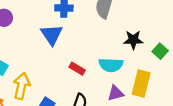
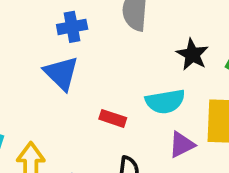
black star: (133, 40) -> (192, 54), turned -30

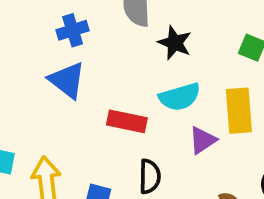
black star: (192, 54) -> (175, 43), moved
red rectangle: (113, 118) -> (127, 121), size x1.4

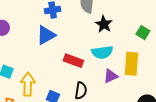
blue triangle: (67, 80) -> (46, 35), turned 45

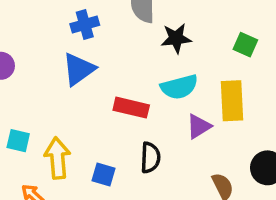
black star: (104, 24) -> (176, 38), turned -30

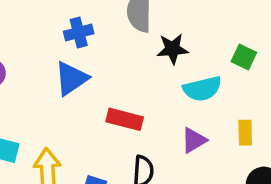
cyan semicircle: (179, 87) -> (202, 89), moved
yellow rectangle: (232, 101) -> (245, 133), moved, size x0.6

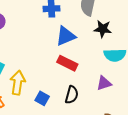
blue triangle: (71, 78) -> (66, 36), moved

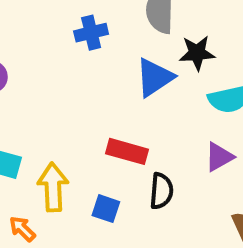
blue triangle: (66, 36) -> (155, 77), moved
red rectangle: (67, 63) -> (127, 151), moved

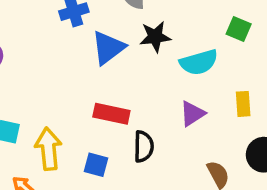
black star: (197, 53) -> (155, 37), moved
blue triangle: (155, 77) -> (108, 48), moved

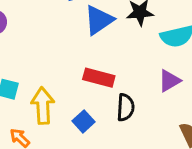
blue square: (96, 165) -> (83, 121), turned 30

